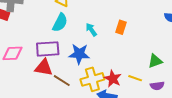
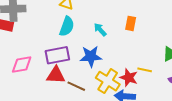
yellow line: (135, 78) -> (145, 70), moved
yellow cross: (92, 79) -> (108, 81), turned -35

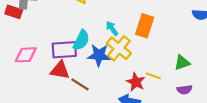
orange rectangle: (131, 23) -> (145, 26), size x1.5
cyan semicircle: (67, 26) -> (81, 40), moved
yellow cross: (108, 81) -> (119, 48), moved

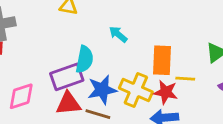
orange rectangle: (145, 26) -> (162, 60), moved
yellow cross: (119, 48) -> (136, 90), moved
blue star: (99, 55) -> (102, 90), moved

